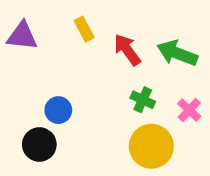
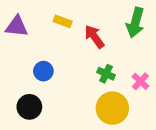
yellow rectangle: (84, 29) -> (63, 21), turned -42
green arrow: (177, 53) -> (135, 23), moved, turned -96
blue circle: (58, 110) -> (43, 71), moved

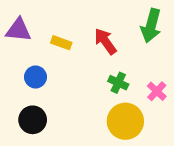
yellow rectangle: (63, 21) -> (61, 43), moved
blue circle: (43, 71) -> (35, 77), moved

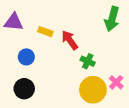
red arrow: (105, 41) -> (70, 40), moved
pink cross: (157, 91) -> (116, 82), moved

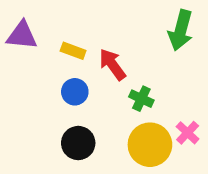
blue circle: (26, 57) -> (75, 92), moved
black circle: (24, 89) -> (78, 143), moved

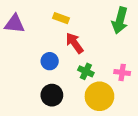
yellow rectangle: (73, 51) -> (61, 18), moved
green cross: (141, 99) -> (86, 71), moved
pink cross: (188, 133) -> (122, 72), moved, turned -35

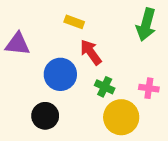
purple triangle: (15, 24) -> (17, 44), moved
blue circle: (50, 61) -> (60, 74), size x1.5
black circle: (52, 95) -> (45, 116), moved

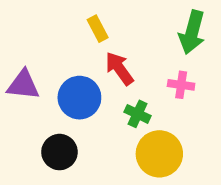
yellow rectangle: (74, 22) -> (98, 29), turned 42
purple triangle: (17, 44) -> (23, 85), moved
pink cross: (149, 88) -> (181, 85), moved

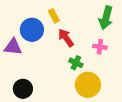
blue circle: (79, 98) -> (32, 30), moved
black circle: (59, 152) -> (23, 89), moved

